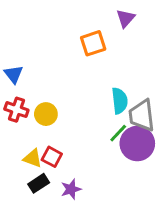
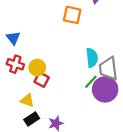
orange square: (93, 43) -> (72, 15), turned 30
red square: (52, 157) -> (42, 80), moved

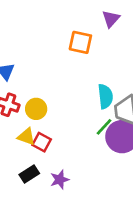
red square: (42, 80) -> (42, 142), moved
yellow triangle: (27, 100) -> (26, 137), moved

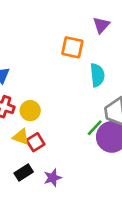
cyan semicircle: (105, 96) -> (97, 75), moved
red square: (42, 142) -> (35, 142), turned 30

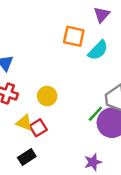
cyan semicircle: (97, 75) -> (98, 50), moved, turned 50
yellow circle: (30, 111) -> (47, 96), moved
purple star: (53, 178) -> (93, 162), moved

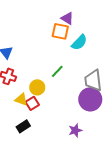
purple triangle: (102, 15) -> (67, 18), moved, turned -40
yellow circle: (47, 96) -> (37, 87), moved
green line: (95, 114) -> (57, 71), moved

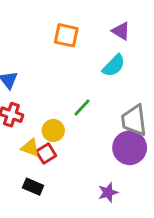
purple triangle: (67, 18) -> (121, 31), moved
orange square: (60, 31) -> (66, 35), moved
black rectangle: (23, 126) -> (33, 187), turned 56

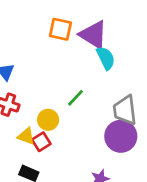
purple triangle: (121, 31) -> (93, 35), moved, size x1.6
cyan semicircle: (114, 66) -> (106, 58), turned -70

